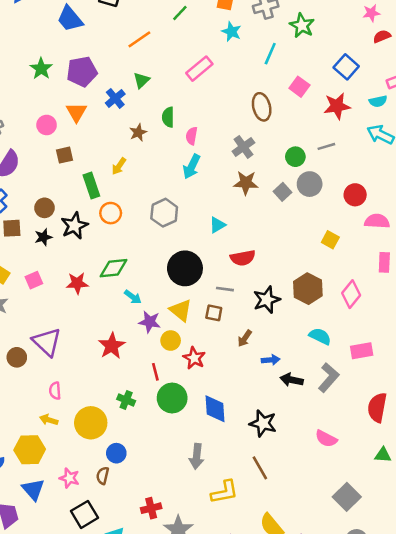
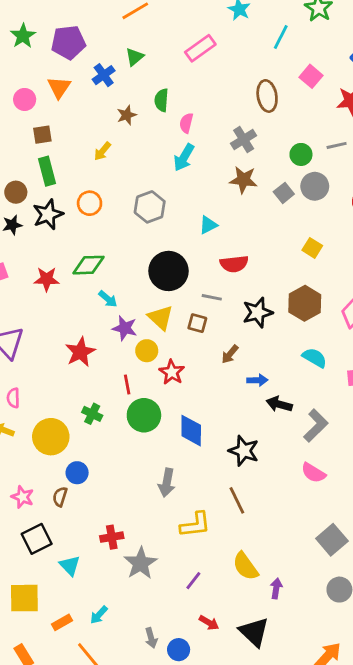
green rectangle: (91, 185) -> (47, 171), moved
yellow square: (330, 240) -> (312, 248), moved
gray L-shape: (329, 377) -> (316, 426), moved

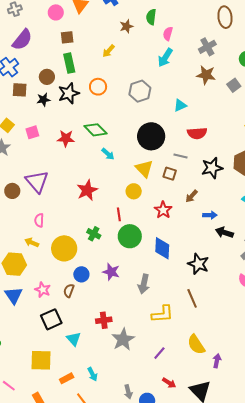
green diamond: (88, 265) -> (95, 130), turned 45
purple star: (125, 328) -> (111, 272), moved
red star: (172, 372) -> (163, 210), moved
cyan arrow: (99, 615) -> (92, 374), turned -72

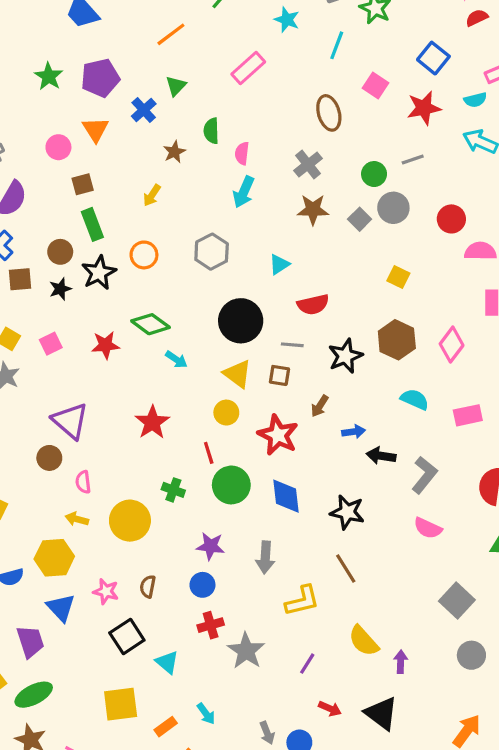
brown circle: (12, 191) -> (49, 458), moved
red star: (163, 210) -> (278, 435), size x1.4
blue circle: (81, 274) -> (202, 585), moved

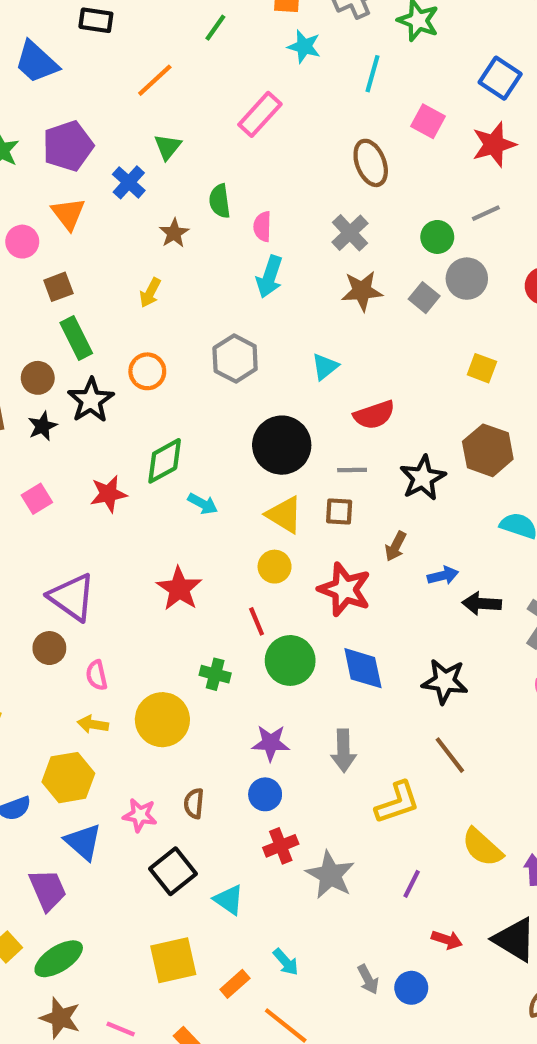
green diamond: (151, 324) -> (165, 461), turned -60

